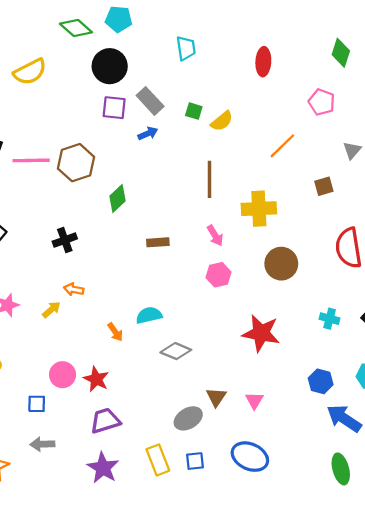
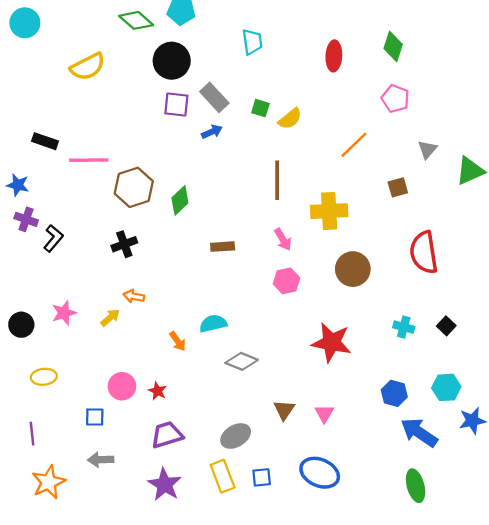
green diamond: (341, 53) -> (393, 46), moved
brown hexagon: (76, 163) -> (134, 187), moved
red star: (96, 379) -> (157, 391), size x0.7
gray ellipse: (188, 418) -> (236, 436), moved

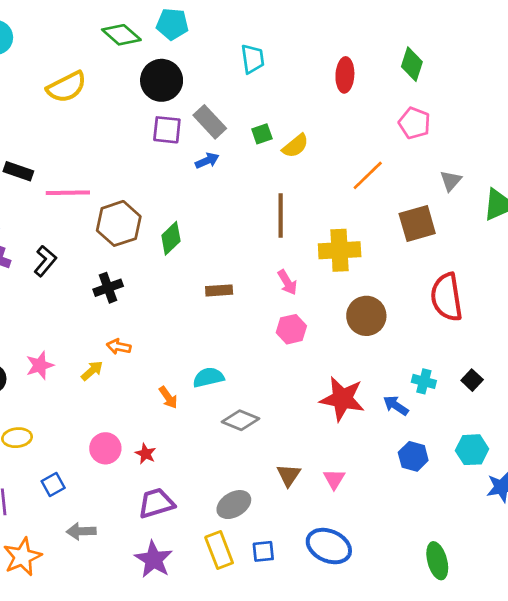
green square: (260, 108) -> (262, 134), turned -36
brown square: (398, 187) -> (417, 223), size x1.6
black L-shape: (53, 238) -> (45, 261), moved
blue square: (95, 417) -> (53, 484), moved, turned -30
blue arrow: (419, 432) -> (396, 406), moved, size x0.6

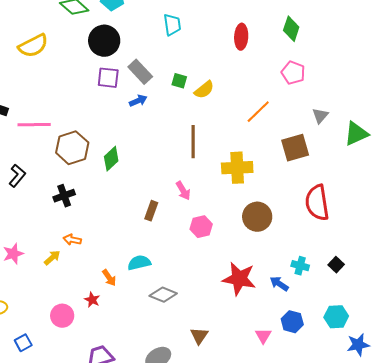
green square: (262, 134) -> (179, 81), turned 35
pink arrow: (287, 282) -> (183, 191), moved
brown rectangle: (219, 290) -> (151, 211), moved, turned -66
red star: (146, 454) -> (92, 300), moved
pink triangle: (334, 479) -> (263, 336), moved

